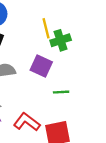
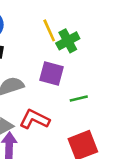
red L-shape: (27, 122) -> (34, 119), moved

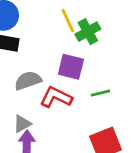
red L-shape: (34, 119) -> (56, 97), moved

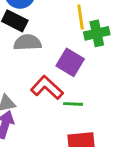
gray semicircle: (28, 81) -> (27, 42), moved
green line: (100, 93) -> (73, 104), moved

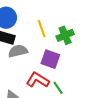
yellow line: (81, 17) -> (42, 29), moved
green line: (73, 104) -> (58, 88), turned 64

